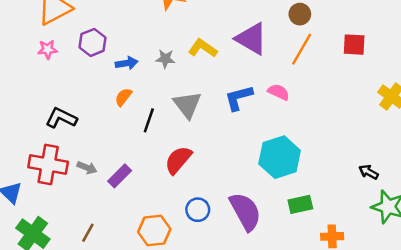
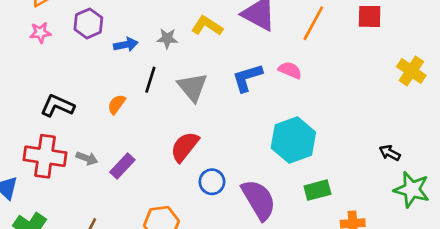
orange semicircle: (123, 97) -> (117, 104), moved
black line: (149, 120) -> (150, 80), moved
blue circle: (198, 210) -> (212, 182), moved

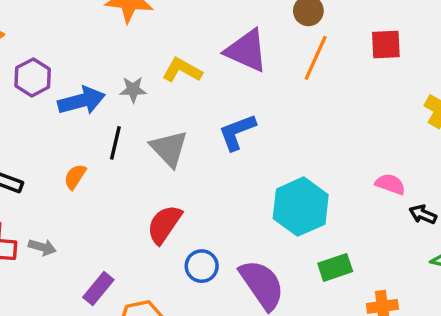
blue arrow: (126, 45) -> (81, 101), size x1.5
pink semicircle: (290, 70) -> (390, 184), moved
purple rectangle: (122, 166) -> (98, 288), moved

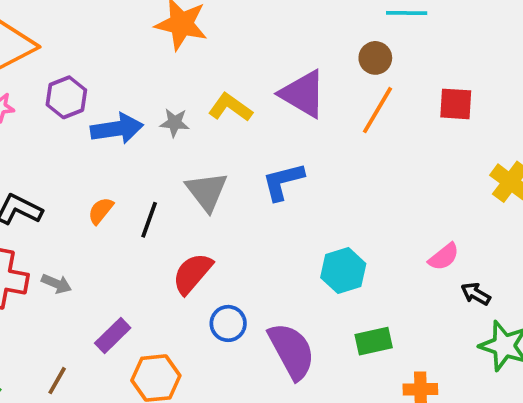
black line: (115, 143) -> (149, 220), moved
pink semicircle: (390, 184) -> (444, 257), turned 116
cyan hexagon: (301, 207) -> (343, 271), size x0.7

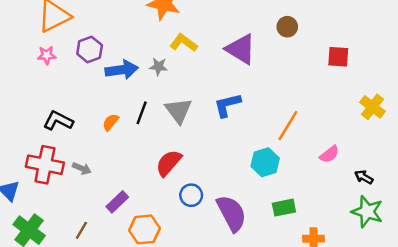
yellow L-shape: (230, 107) -> (184, 43), moved
orange line: (378, 110) -> (288, 125), moved
black line: (149, 220) -> (142, 113), moved
black arrow: (476, 294) -> (364, 177), moved

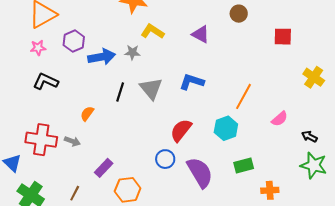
purple triangle: (241, 49) -> (201, 34), size x0.7
blue L-shape: (227, 105) -> (192, 82), turned 35
black L-shape: (58, 121) -> (46, 81), moved
orange semicircle: (111, 122) -> (87, 114), moved
red semicircle: (169, 163) -> (181, 130), moved

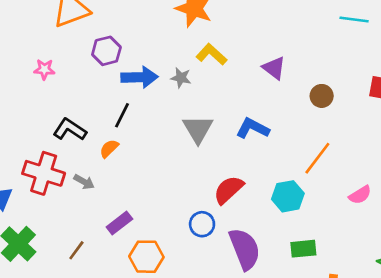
brown circle: (239, 14) -> (322, 96), moved
pink star: (38, 48) -> (44, 69), moved
black L-shape: (46, 81) -> (70, 130), moved
black line: (120, 92) -> (122, 115), moved

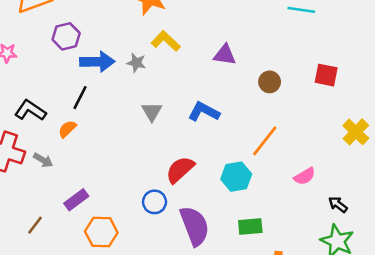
purple triangle: (274, 68) -> (225, 55), turned -30
gray triangle: (198, 129) -> (152, 112), size x0.7

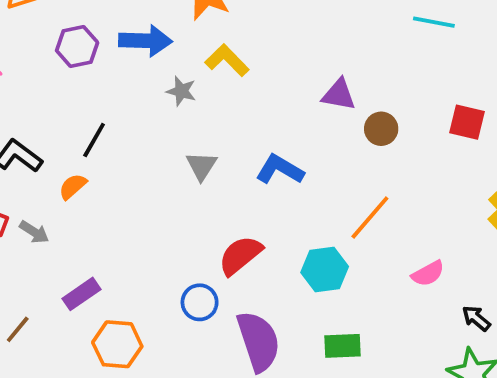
purple triangle: (225, 55) -> (339, 95), moved
blue arrow: (97, 62) -> (146, 41), moved

